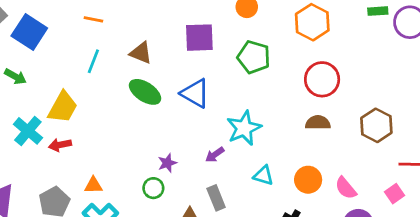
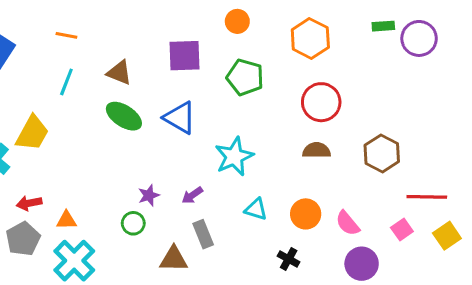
red arrow: (60, 145) -> (29, 203), moved
purple arrow: (215, 155) -> (192, 195), moved

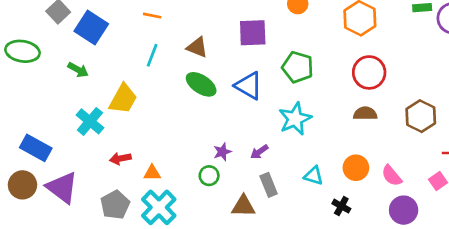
green pentagon: (245, 77) -> (298, 67), moved
cyan triangle: (256, 209) -> (314, 176), moved
gray pentagon: (23, 239) -> (115, 205), moved

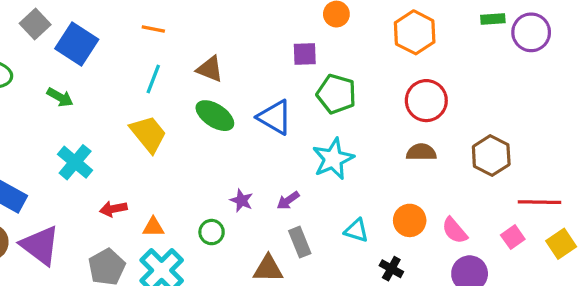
purple square: (253, 33) -> (305, 54), moved, size x0.7
yellow trapezoid: (123, 99) -> (148, 134), moved, turned -68
purple star: (222, 152) -> (242, 200), turned -30
green circle: (209, 176) -> (212, 232), moved

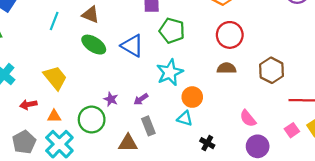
yellow trapezoid: (148, 134) -> (55, 78), moved
orange circle: (410, 220) -> (192, 97), moved
green circle: (212, 232) -> (92, 120), size x1.6
pink square: (513, 237) -> (292, 130), moved

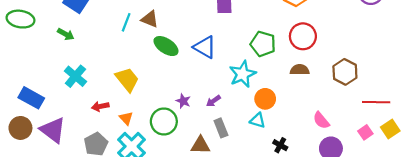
brown triangle: (91, 15) -> (150, 19), moved
green pentagon: (172, 31) -> (263, 44), moved
orange triangle: (54, 116) -> (126, 118), turned 48

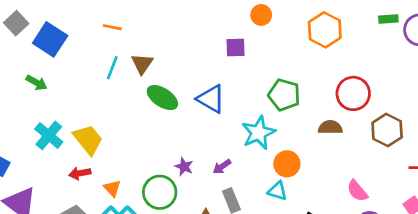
brown triangle: (150, 19) -> (142, 64), turned 42
red circle: (303, 36) -> (353, 93), moved
yellow trapezoid: (127, 79) -> (88, 139), moved

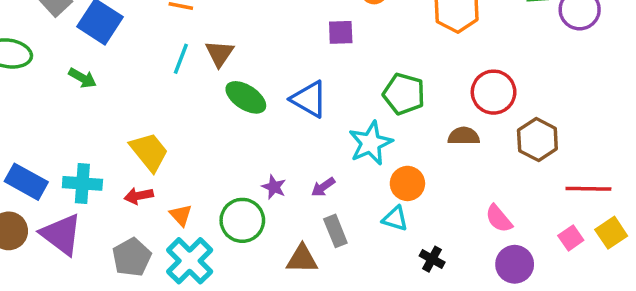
cyan cross: (49, 135) -> (82, 183), moved, turned -36

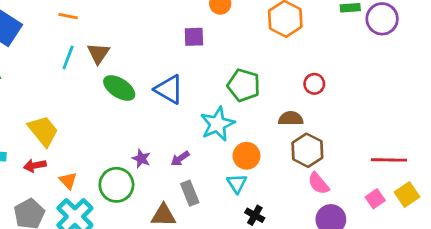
red circle: (494, 92) -> (314, 84), size x0.6
brown hexagon: (537, 140) -> (307, 150), moved
cyan triangle: (395, 219) -> (237, 183), turned 40
black cross: (432, 259) -> (255, 215), moved

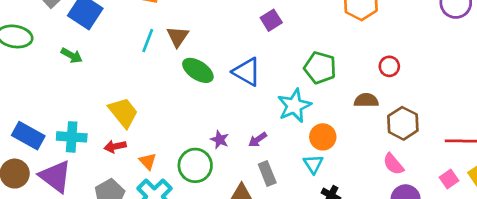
purple square: (194, 37) -> (271, 20), turned -30
brown hexagon: (307, 150) -> (403, 123), moved

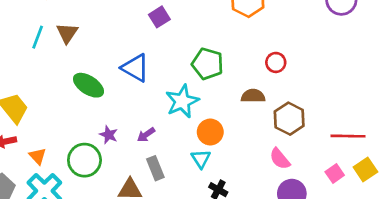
green ellipse: (198, 70) -> (88, 85), moved

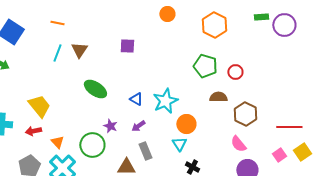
purple square: (159, 17) -> (127, 46), moved, turned 35
green pentagon: (208, 64) -> (205, 66), moved
blue triangle: (135, 68) -> (136, 99), moved, size x0.6

